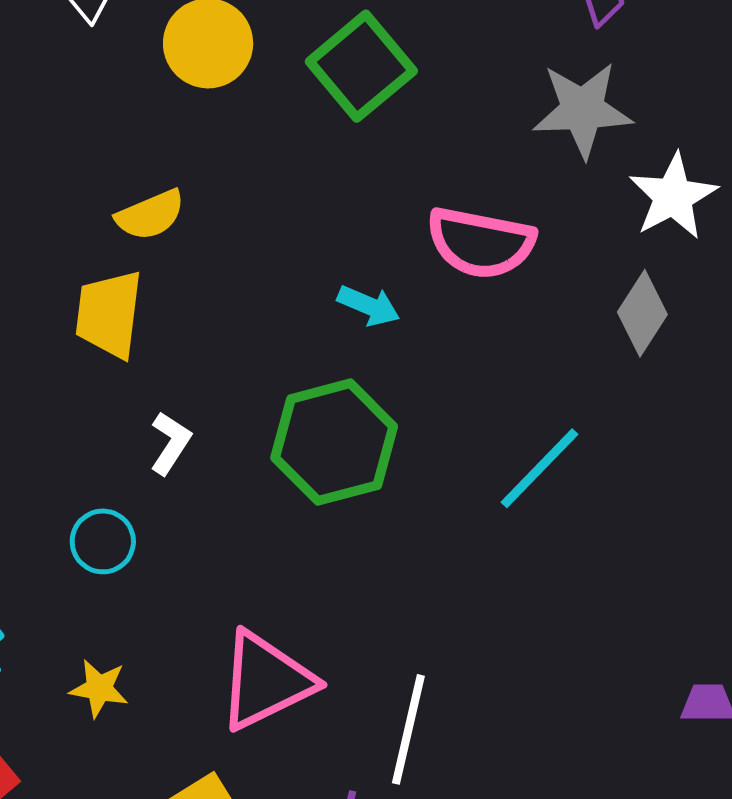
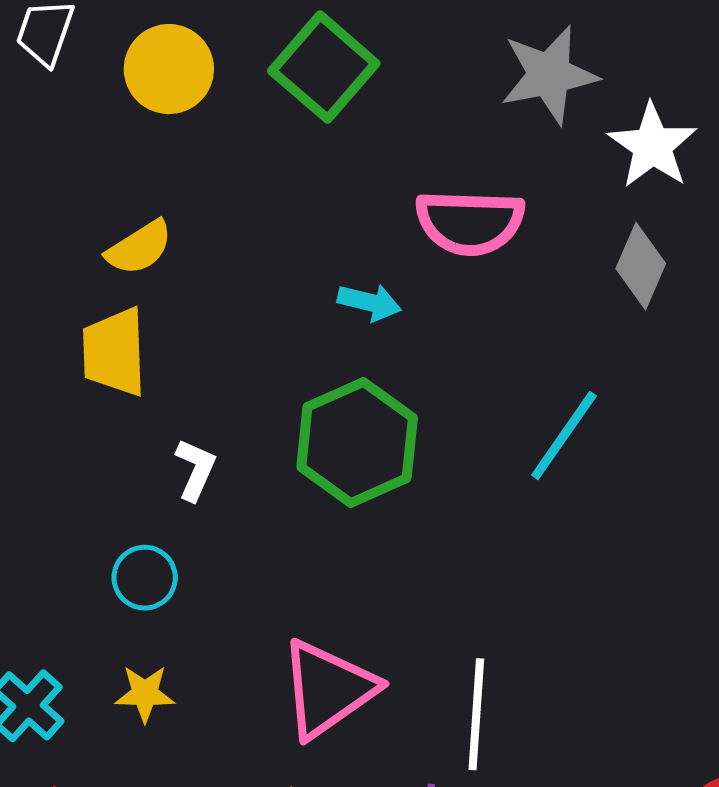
yellow star: (99, 688) -> (145, 694), moved

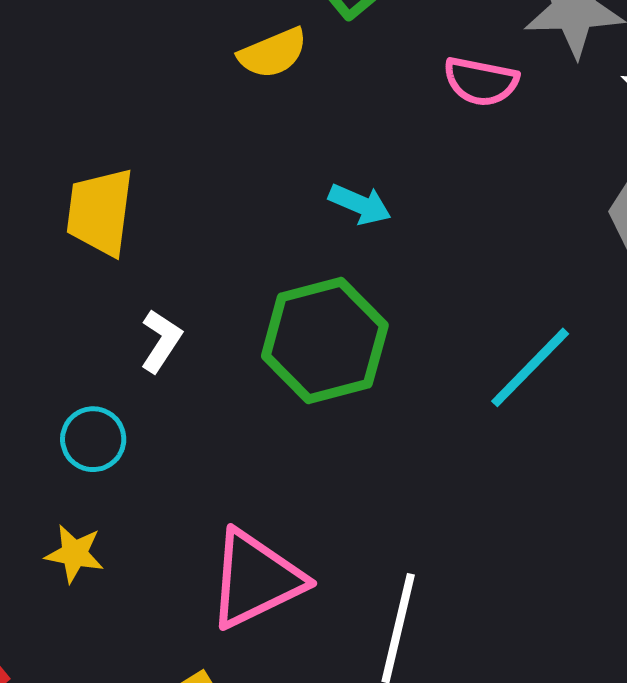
pink semicircle: (470, 222) -> (481, 81), moved, size x0.7
yellow semicircle: (139, 248) -> (273, 53), moved

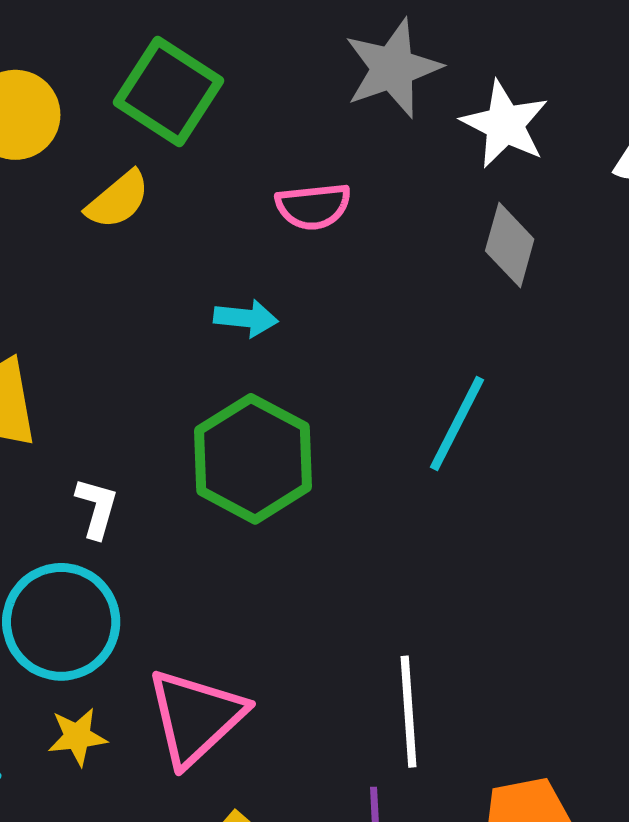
pink semicircle: (481, 81) -> (313, 206), moved
cyan circle: (93, 439) -> (61, 622), size x1.8
pink triangle: (256, 579) -> (196, 717), moved

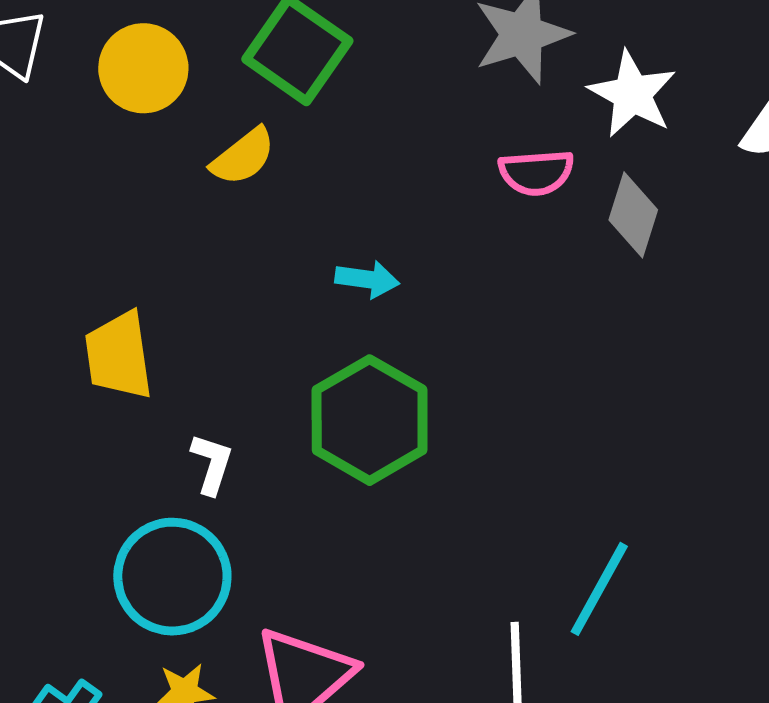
pink semicircle: (313, 206) -> (536, 173), moved
cyan line: (457, 423) -> (599, 589), moved

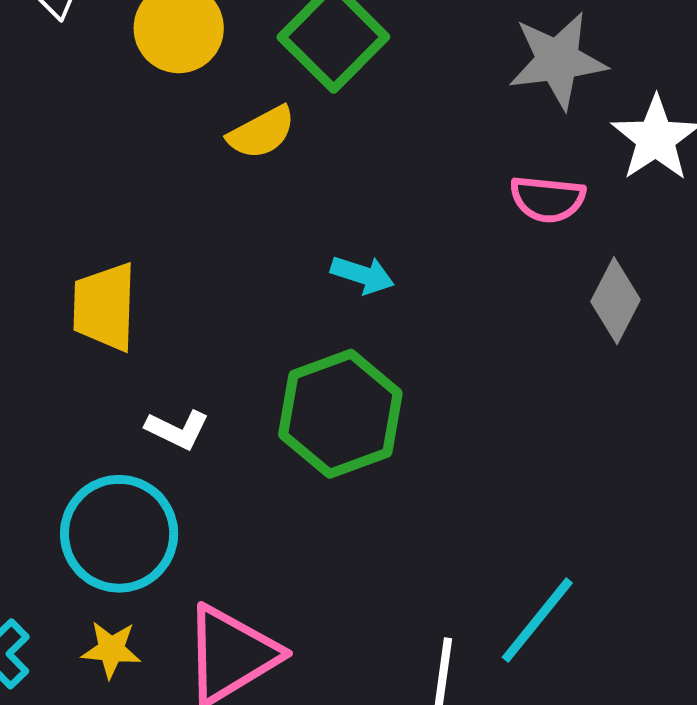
gray diamond: (633, 215) -> (615, 301), moved
white L-shape: (212, 464) -> (177, 430), turned 88

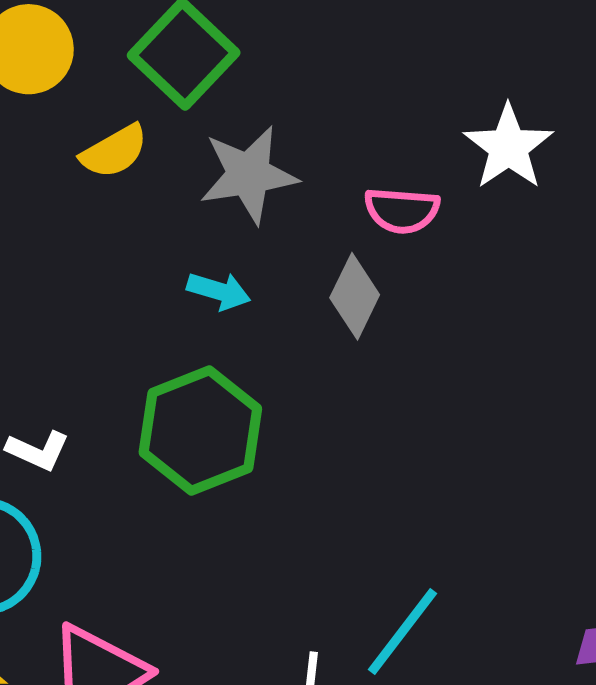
gray star: (558, 60) -> (249, 175), moved
gray diamond: (615, 301) -> (355, 296), moved

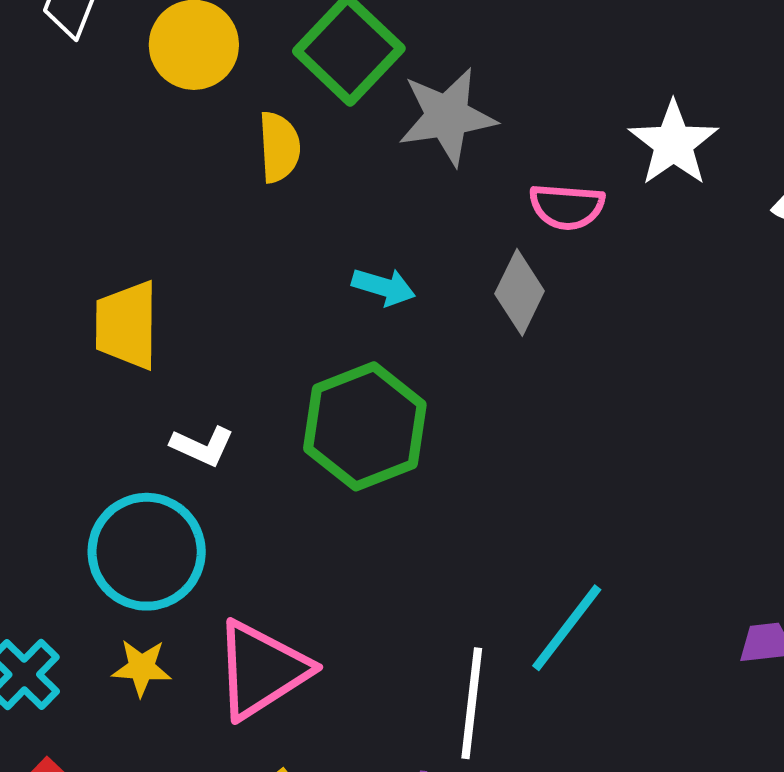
yellow semicircle: (114, 151) -> (279, 147), turned -64
gray star: (249, 175) -> (447, 116), moved

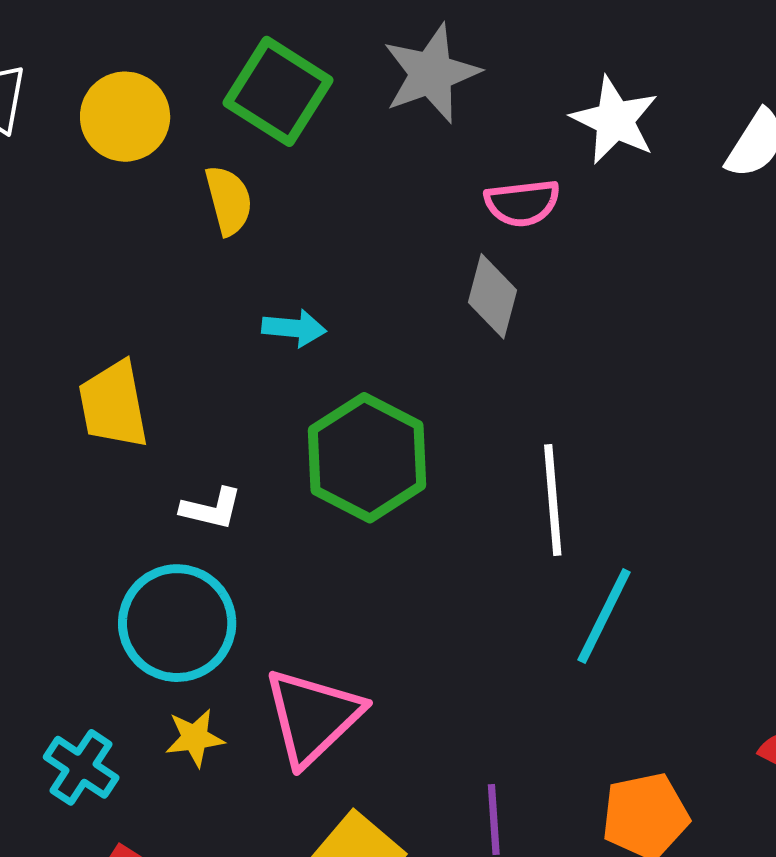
gray star: (447, 116) -> (431, 73), moved
cyan arrow: (384, 287) -> (294, 328), moved
white line: (472, 703) -> (553, 500), moved

